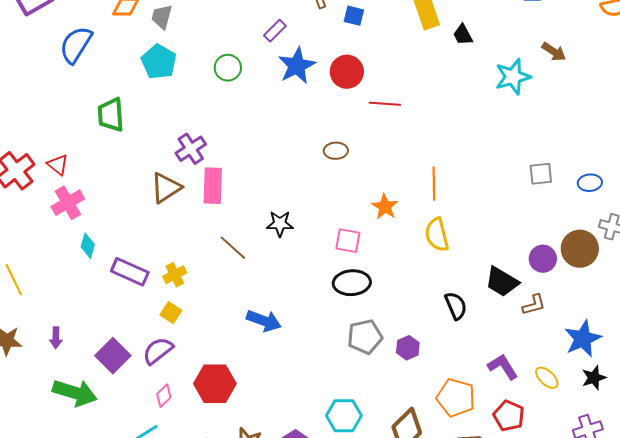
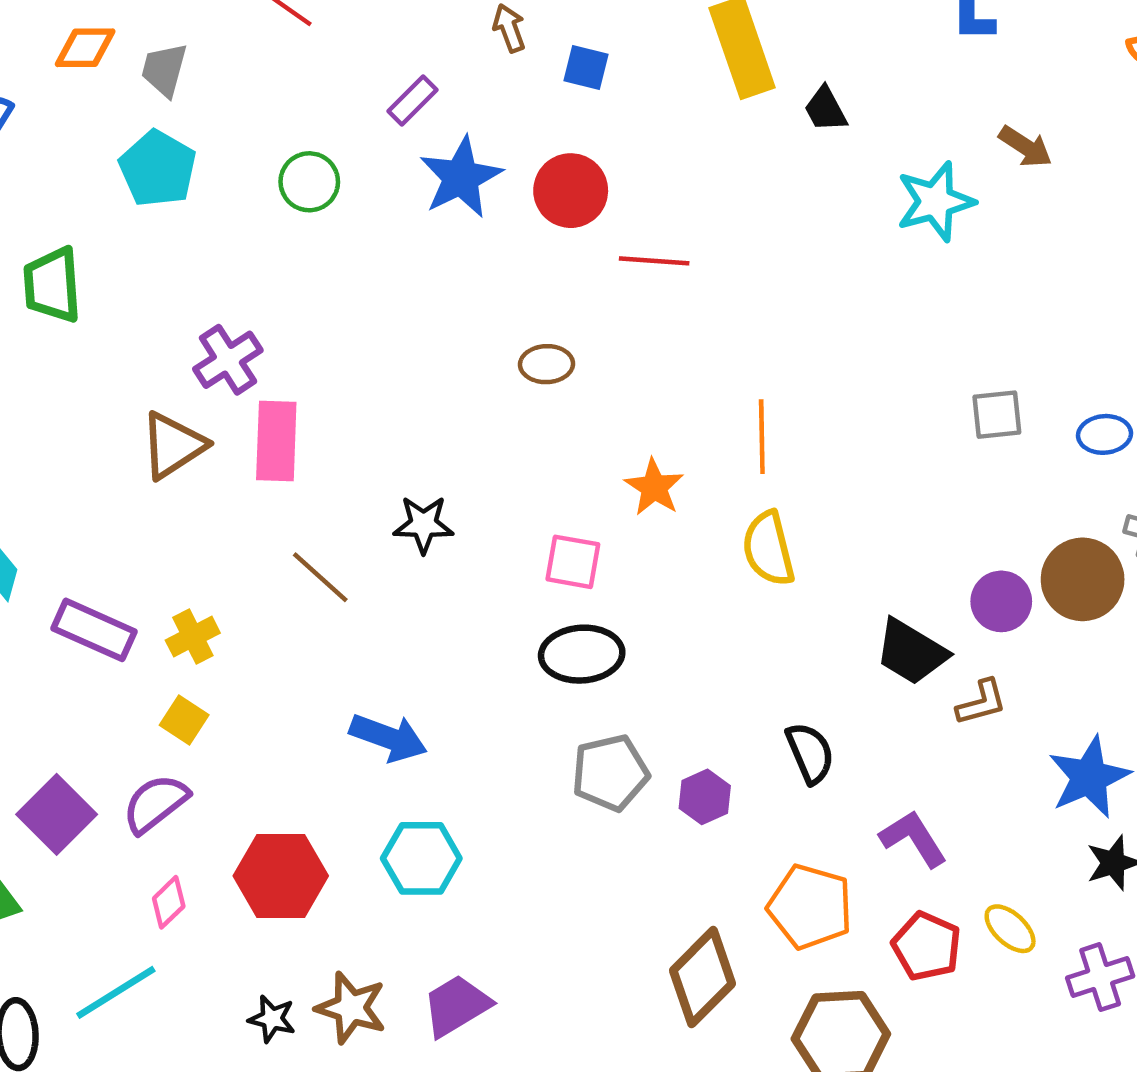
black semicircle: (456, 306) -> (810, 753), moved
yellow ellipse: (547, 378) -> (1010, 929), moved
cyan hexagon: (344, 416) -> (421, 858), moved

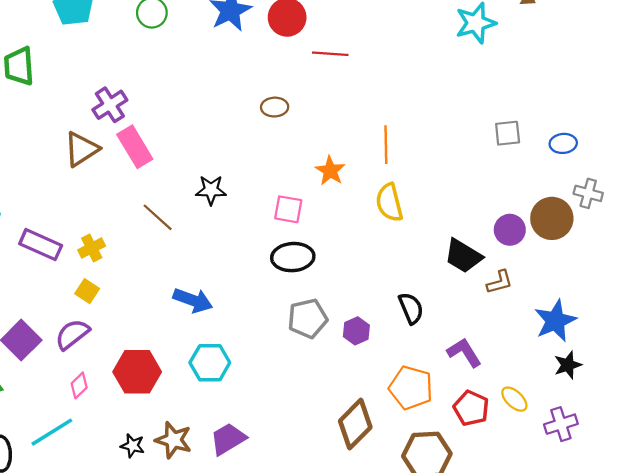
pink rectangle: (276, 441) -> (135, 147), turned -33

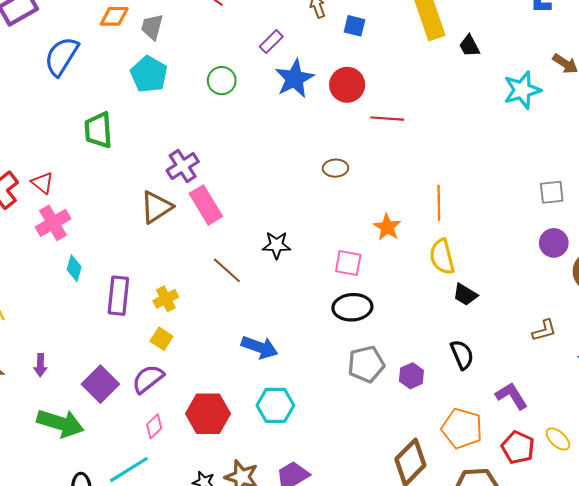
purple circle: (510, 230) -> (554, 243), moved
purple rectangle: (41, 245) -> (118, 296), turned 72
black trapezoid: (463, 256) -> (465, 295), moved, size x0.7

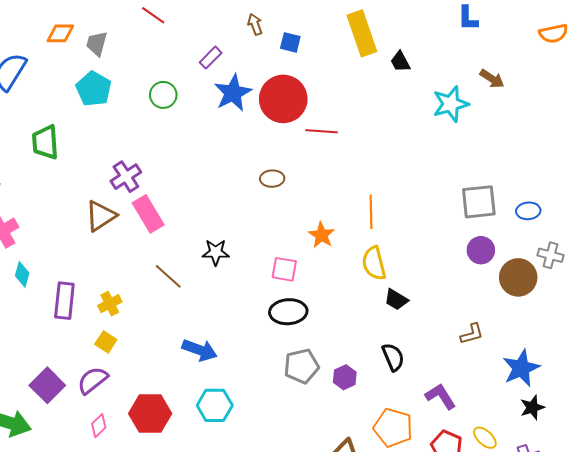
red circle: (347, 85) -> (283, 99), size x1.4
gray square: (552, 192) -> (479, 202), size x1.5

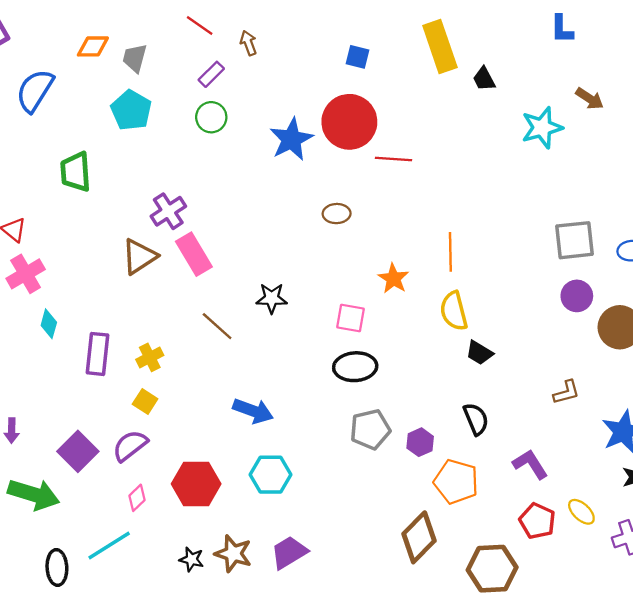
brown arrow: (255, 24) -> (248, 43), moved
purple rectangle: (211, 58) -> (211, 74), moved
blue star: (233, 93) -> (291, 139), moved
orange pentagon: (393, 428) -> (456, 482), moved

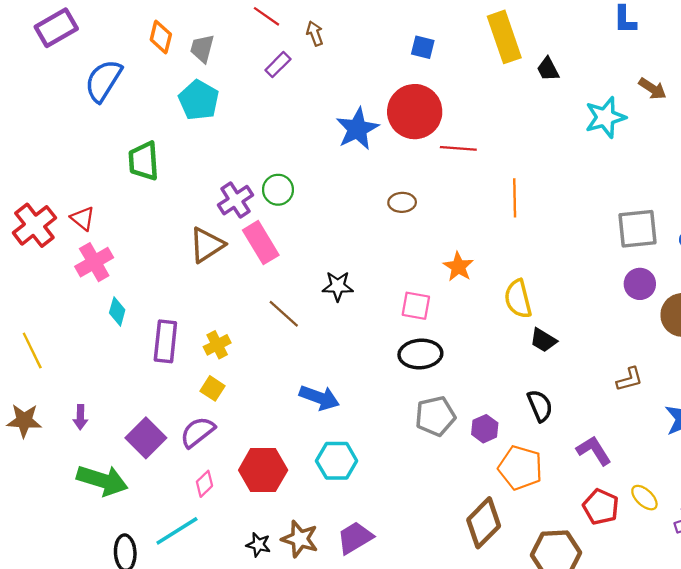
orange diamond: (93, 46) -> (161, 37), turned -76
green circle: (211, 117) -> (278, 190), moved
orange line: (450, 252) -> (515, 198), moved

